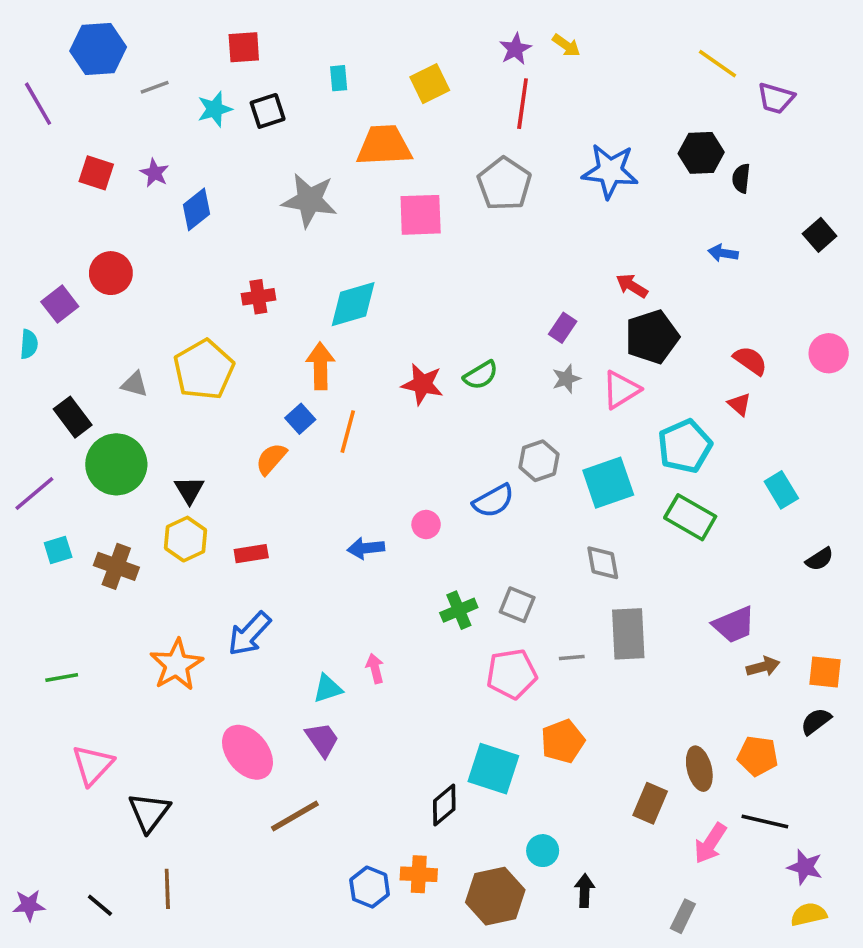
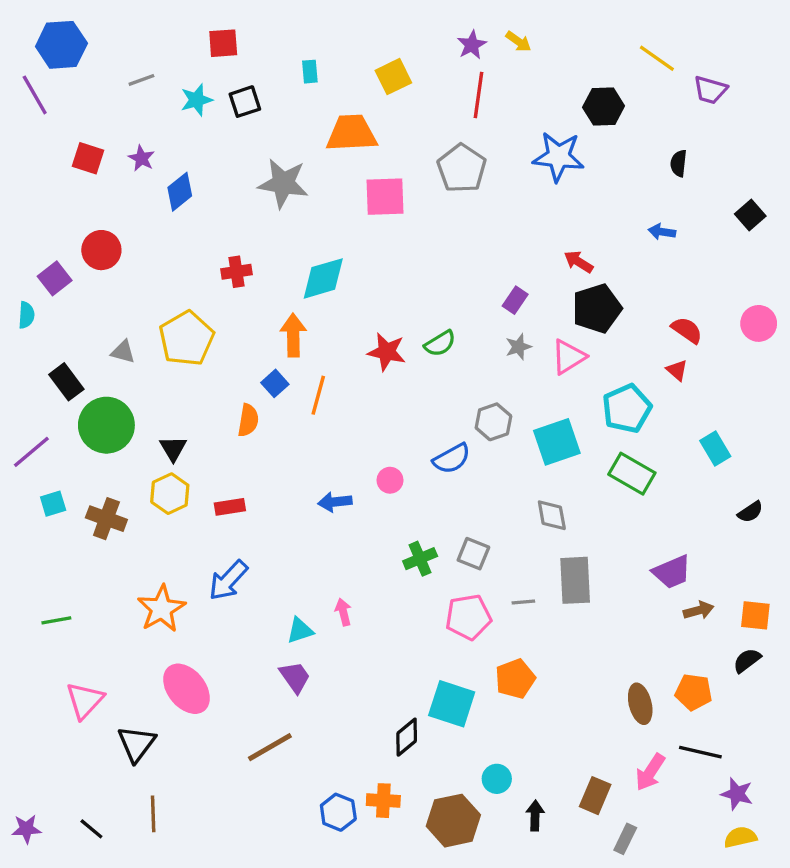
blue hexagon: (98, 49) -> (61, 45), moved
black hexagon: (701, 153) -> (604, 107), moved
orange semicircle: (271, 459) -> (248, 420), turned 148
pink ellipse: (247, 752) -> (186, 689), moved
brown rectangle: (650, 803) -> (595, 796), moved

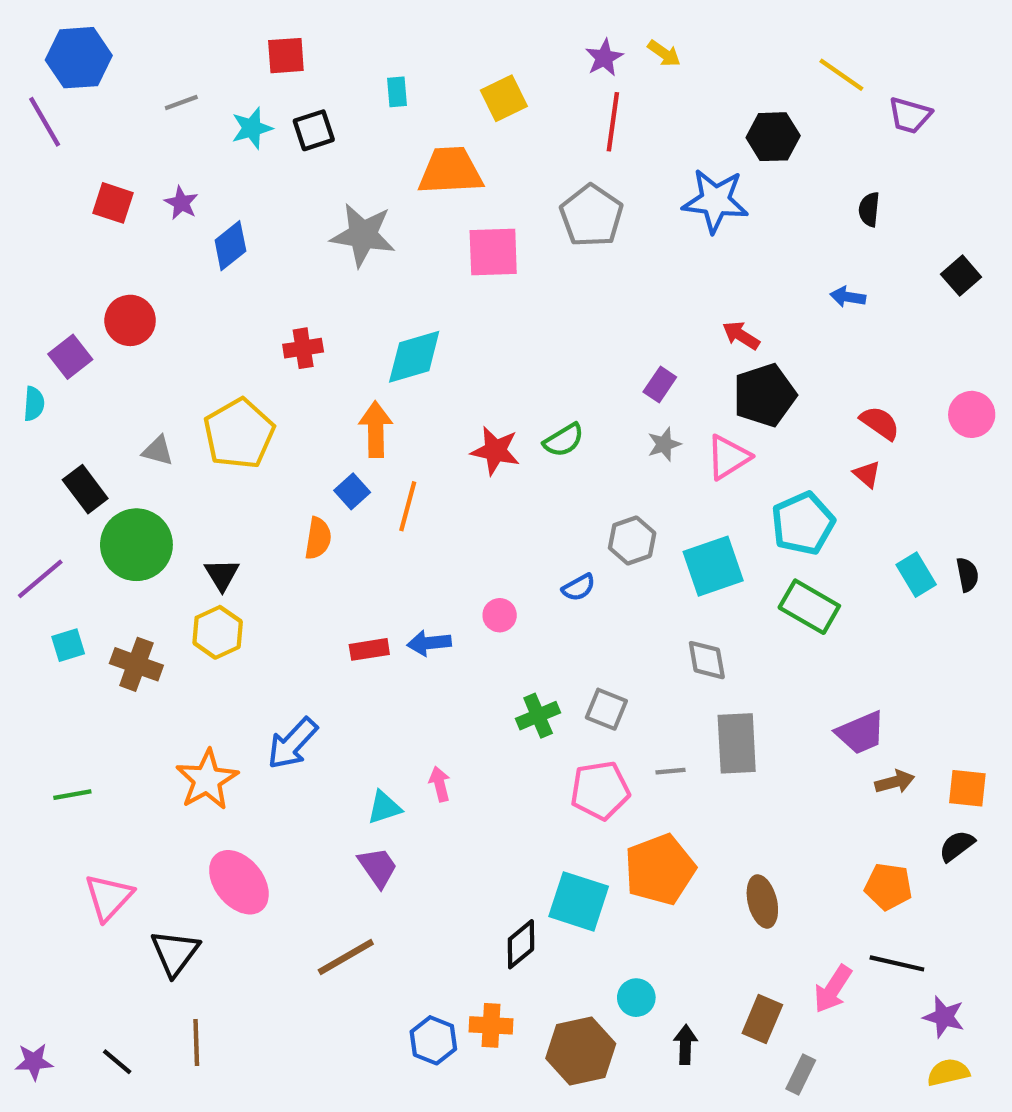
blue semicircle: (452, 459) -> (579, 587), size x0.7
red rectangle: (230, 507) -> (369, 649), moved
black semicircle: (750, 512) -> (967, 575), moved, turned -68
orange pentagon: (515, 679) -> (660, 869), size x1.4
brown ellipse: (640, 704) -> (762, 901), moved

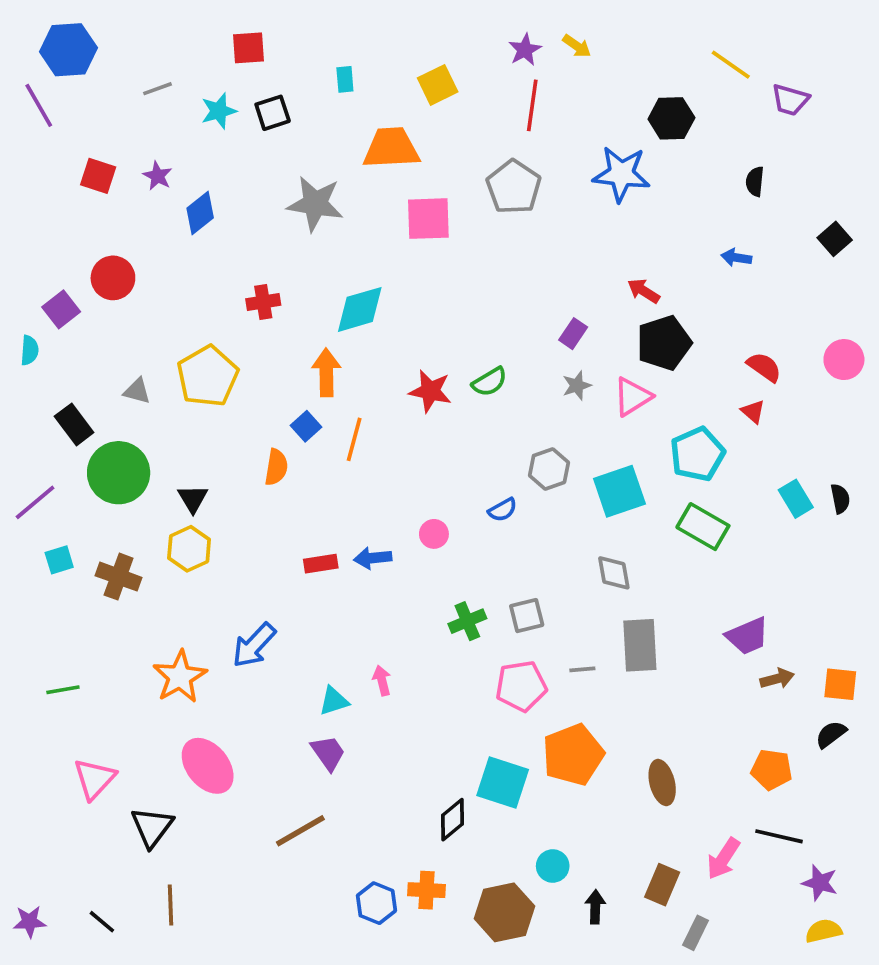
gray square: (606, 709) -> (527, 616), turned -36

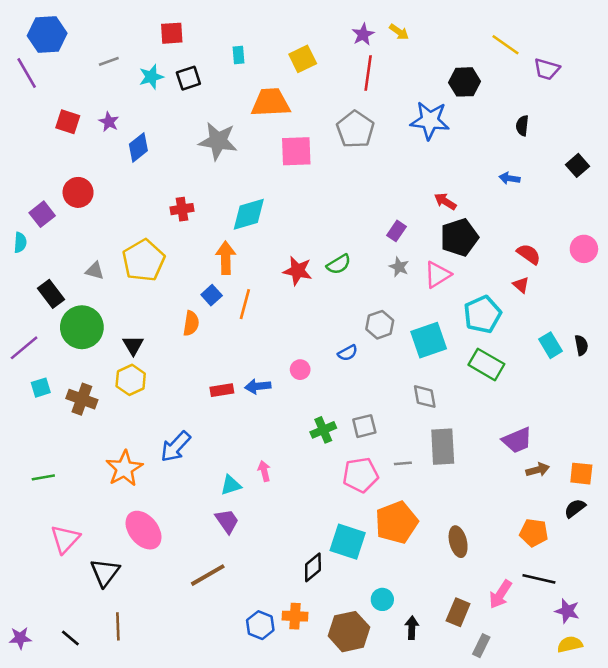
gray star: (577, 386) -> (399, 267), turned -30

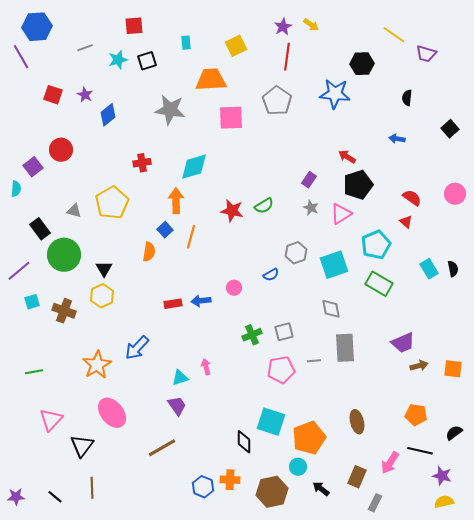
black semicircle: (575, 508) -> (454, 433), moved
orange pentagon: (396, 522) -> (309, 438), moved
black diamond: (313, 567) -> (244, 442), turned -50
black arrow: (412, 628) -> (321, 489), turned -54

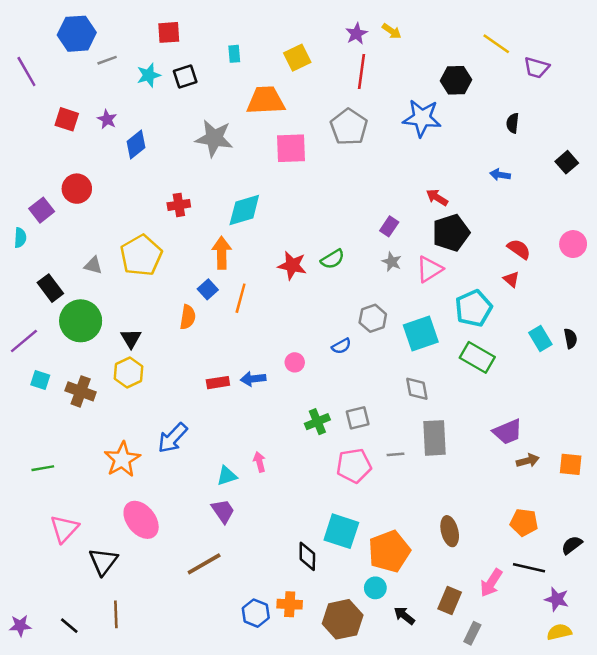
blue hexagon: (37, 27) -> (77, 34), moved
cyan square: (32, 302) -> (40, 380), turned 35

